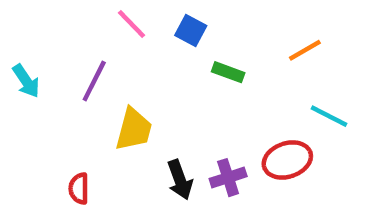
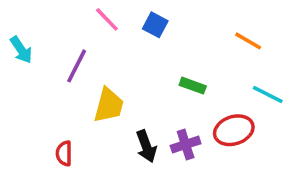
orange line: (305, 50) -> (248, 41), turned 60
green rectangle: (228, 72) -> (193, 86), moved
cyan arrow: (26, 81) -> (21, 50), moved

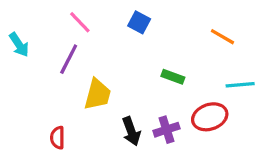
pink line: (107, 19) -> (80, 22), moved
cyan line: (268, 95) -> (240, 85), turned -32

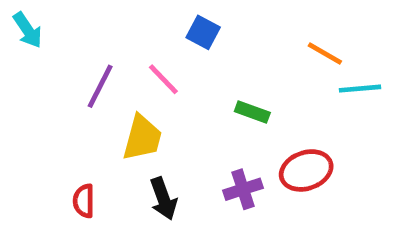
pink line: (80, 22) -> (163, 79), moved
cyan arrow: (19, 45) -> (28, 30), moved
cyan line: (240, 85) -> (360, 89), moved
black arrow: (131, 131) -> (163, 199), moved

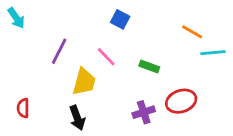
pink line: (163, 79) -> (106, 57), moved
black arrow: (163, 199) -> (77, 118), moved
red semicircle: (84, 201) -> (23, 108), moved

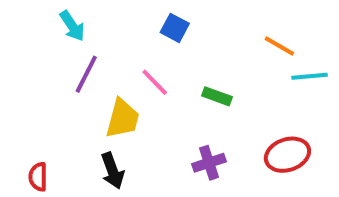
cyan arrow: (16, 18) -> (72, 26), moved
red ellipse: (181, 101) -> (287, 155), moved
red semicircle: (23, 108) -> (38, 177), moved

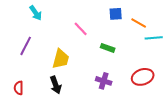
blue square: (175, 28) -> (116, 14), moved, turned -32
purple line: (86, 74) -> (26, 46), moved
pink line: (155, 82) -> (81, 29), moved
purple cross: (209, 163) -> (104, 81), turned 35

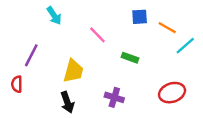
cyan arrow: (36, 13) -> (54, 16), moved
cyan line: (154, 38) -> (185, 46), turned -36
purple cross: (104, 81) -> (114, 97), moved
red semicircle: (19, 88) -> (17, 84), moved

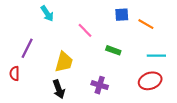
cyan line: (185, 46) -> (156, 56), moved, turned 42

